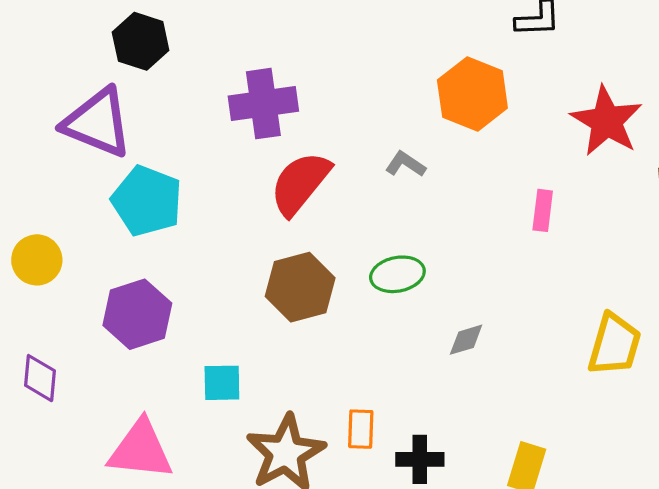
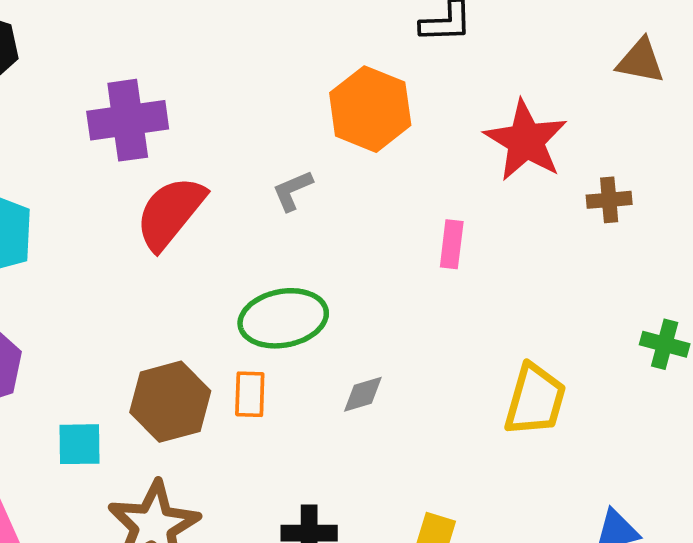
gray L-shape: (405, 164) -> (292, 191), turned -57
green ellipse: (397, 274) -> (283, 318), size x1.4
brown hexagon: (300, 287) -> (170, 402), moved
orange rectangle: (361, 429) -> (250, 394), moved

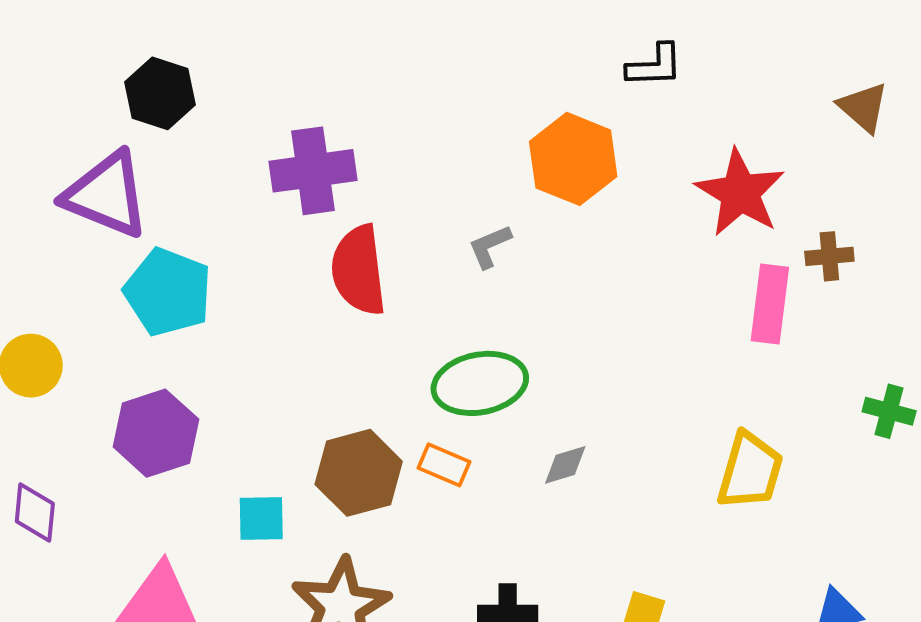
brown triangle: (641, 61) -> (863, 107), turned 30
red semicircle: (170, 213) -> (359, 270), turned -46
pink rectangle: (452, 244) -> (770, 304), moved, size x1.5
orange rectangle: (250, 394) -> (444, 465), turned -69

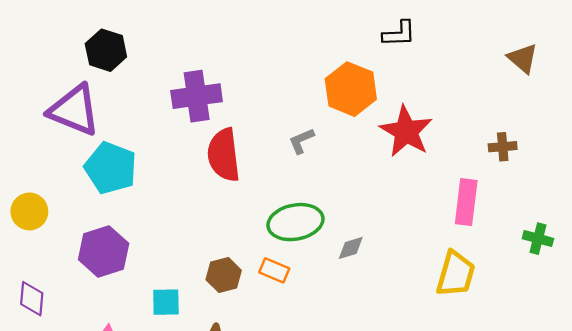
red star: (740, 193) -> (406, 131), moved
pink rectangle: (770, 304) -> (466, 202), moved
gray diamond: (565, 465) -> (351, 248), moved
brown hexagon: (359, 473) -> (224, 275), size x0.7

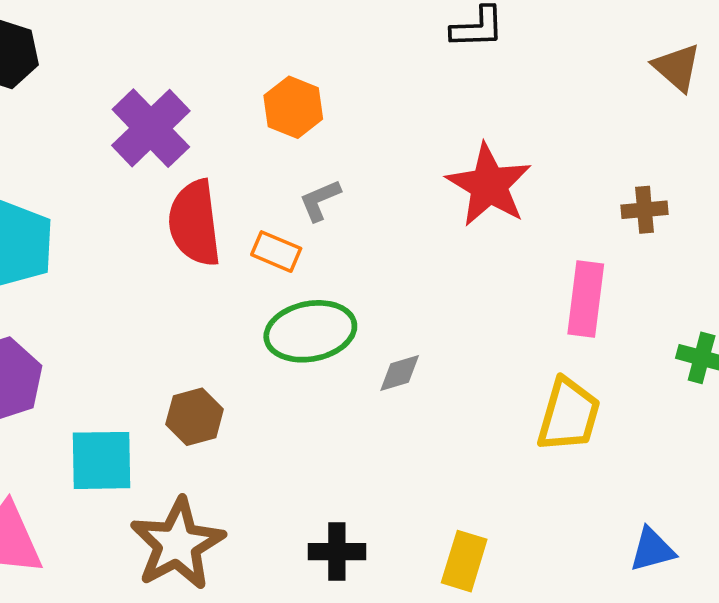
orange hexagon: (351, 89) -> (293, 107), moved, size x0.7
purple cross: (197, 96) -> (151, 128), turned -36
orange rectangle: (274, 270) -> (276, 252), moved
cyan square: (166, 302) -> (101, 460), size x1.4

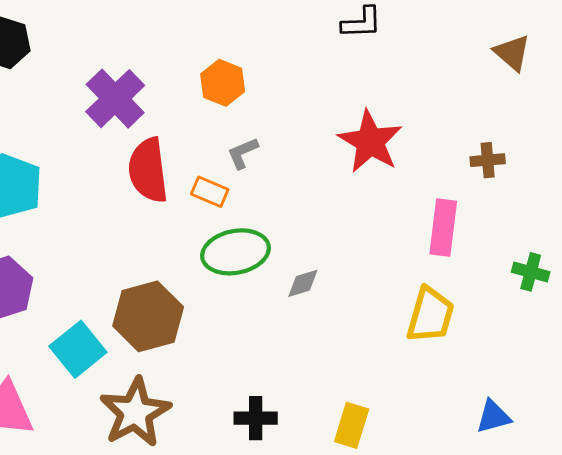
brown hexagon: (195, 417) -> (148, 316), size x1.6
cyan square: (101, 460) -> (78, 349), turned -38

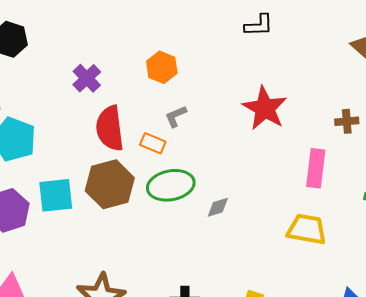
purple cross: (115, 99) -> (87, 78), size x0.7
yellow trapezoid: (430, 315) -> (307, 229), turned -96
brown hexagon: (148, 316) -> (110, 184), moved
cyan square: (78, 349) -> (56, 195), moved, turned 33

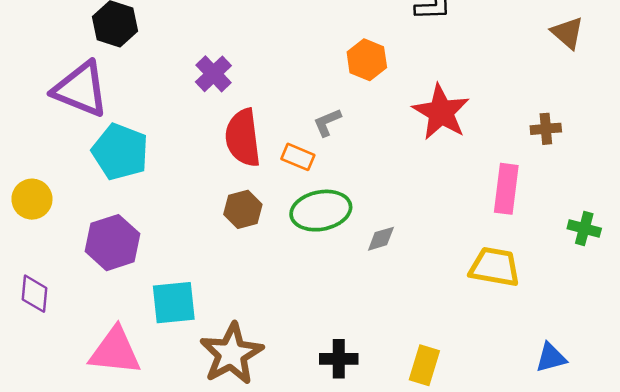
orange hexagon: (162, 67) -> (367, 60), moved
brown hexagon: (110, 184) -> (243, 209), size x0.6
cyan square: (56, 195) -> (174, 303), moved

